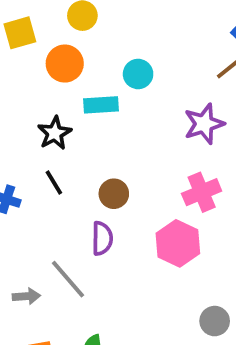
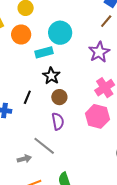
cyan circle: (138, 74) -> (60, 33), size x1.5
black star: (55, 133) -> (51, 76), moved
black line: (54, 183) -> (27, 97), turned 64

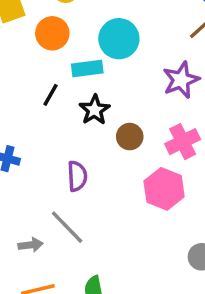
black line: (27, 97) -> (50, 95), moved
brown circle: (59, 97) -> (130, 137), moved
purple semicircle: (58, 121) -> (77, 176), moved

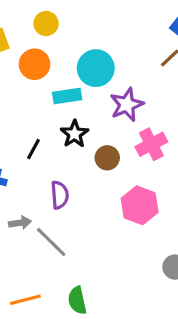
purple star: (181, 80) -> (127, 105), moved
black line: (50, 95) -> (33, 149), moved
pink cross: (183, 142) -> (151, 144), moved
gray arrow: (31, 245) -> (20, 223), moved

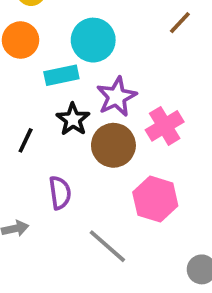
purple star: (127, 105) -> (117, 97), moved
brown circle: (107, 158) -> (113, 145), size x1.5
gray line: (51, 242) -> (107, 246), moved

